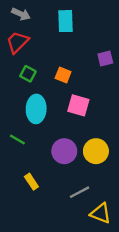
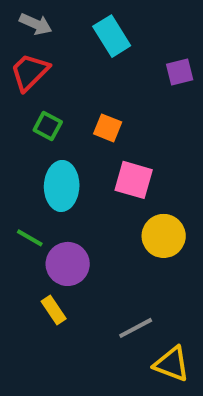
cyan rectangle: (65, 21) -> (112, 36), turned -30
purple square: (105, 59) -> (180, 72), moved
purple circle: (64, 151) -> (68, 264), moved
yellow circle: (96, 151) -> (164, 236), moved

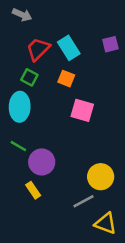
cyan rectangle: (112, 36) -> (69, 48), moved
red trapezoid: (30, 72) -> (38, 49), moved
cyan ellipse: (62, 186) -> (20, 107), moved
yellow circle: (164, 236) -> (101, 177), moved

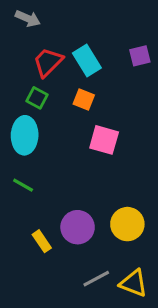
purple circle: (42, 162) -> (78, 227), moved
gray line: (83, 201) -> (96, 279), moved

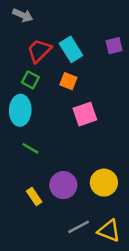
pink square: (104, 140) -> (85, 114), turned -35
green line: (23, 185) -> (30, 148), moved

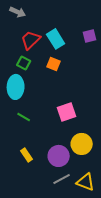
pink square: (85, 114) -> (67, 112), moved
purple circle: (63, 185) -> (59, 156), moved

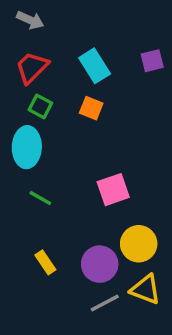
red trapezoid: (31, 40) -> (32, 67), moved
yellow triangle: (86, 182) -> (145, 290), moved

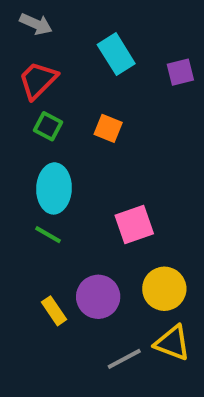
cyan rectangle: (95, 66) -> (116, 54), moved
cyan ellipse: (27, 147) -> (54, 188), moved
purple circle: (100, 264) -> (98, 297), moved

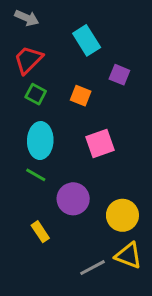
purple square: (180, 72) -> (119, 75), moved, turned 36
pink square: (134, 225) -> (100, 144), moved
purple circle: (98, 297) -> (73, 199), moved

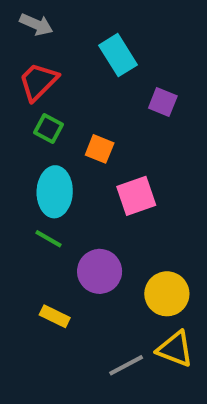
orange square: (81, 96) -> (100, 149), moved
yellow rectangle: (40, 232) -> (55, 316), turned -30

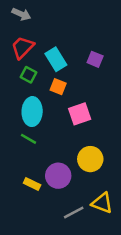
cyan rectangle: (118, 55) -> (56, 59), moved
purple circle: (100, 271) -> (58, 176), moved
yellow circle: (167, 294) -> (90, 159), moved

